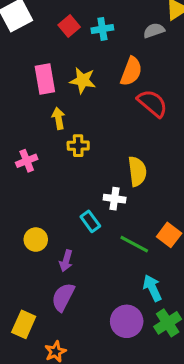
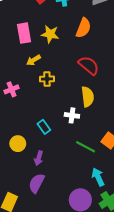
red semicircle: (152, 103) -> (89, 65), moved
yellow arrow: (58, 118) -> (33, 60), turned -112
cyan rectangle: (90, 221) -> (44, 127), moved

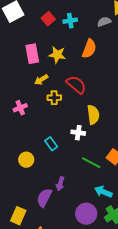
red semicircle: (89, 65) -> (76, 85), moved
purple arrow: (39, 158) -> (60, 184), moved
cyan arrow: (98, 177) -> (103, 192), turned -42

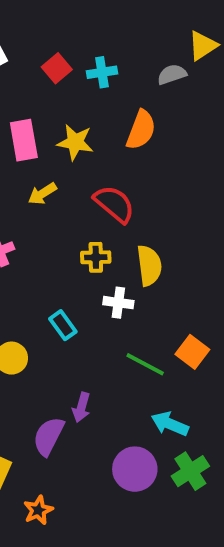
yellow cross: (54, 98) -> (96, 257), moved

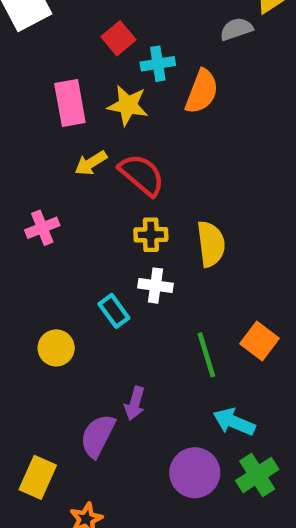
red square: (57, 68) -> (119, 38), moved
cyan cross: (102, 72) -> (158, 64), moved
red semicircle: (114, 204) -> (142, 175), moved
white cross: (118, 303) -> (155, 286), moved
green line: (145, 364) -> (206, 355), turned 45

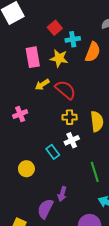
white cross: (155, 286) -> (72, 140), turned -32

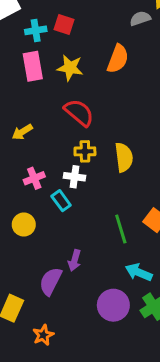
red square: (55, 28) -> (64, 24), turned -32
cyan cross: (73, 39) -> (36, 30), moved
yellow arrow: (42, 85) -> (22, 132), moved
pink cross: (20, 114) -> (34, 178), moved
white cross: (72, 140) -> (75, 177), moved, turned 32

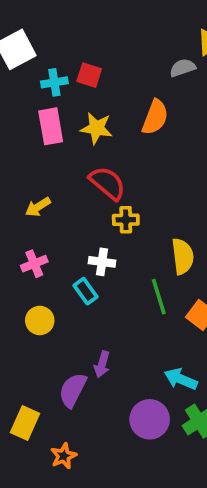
yellow cross: (85, 151) -> (126, 220), moved
yellow semicircle: (124, 157) -> (183, 256), moved
pink cross: (34, 178) -> (34, 264), moved
green line: (121, 229) -> (159, 297), moved

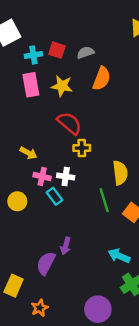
gray semicircle: (183, 68) -> (85, 53), moved
yellow arrow: (38, 207) -> (28, 153), moved, turned -119
pink cross: (34, 264) -> (42, 176), moved, turned 35
yellow circle: (40, 320) -> (17, 201), moved
purple circle: (150, 419) -> (98, 309), moved

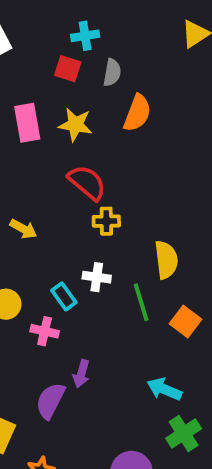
gray semicircle: (85, 53) -> (112, 72), turned 119
cyan cross: (33, 55) -> (85, 36), moved
pink cross: (42, 176) -> (45, 331), moved
white cross: (66, 176) -> (97, 277), moved

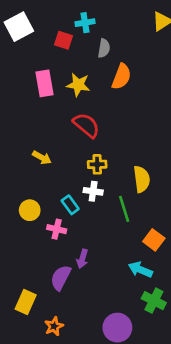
red square: (68, 69) -> (63, 40), moved
yellow cross: (106, 221) -> (97, 164), moved
orange square: (186, 322) -> (154, 240), moved
green cross: (184, 434) -> (154, 301), turned -30

